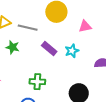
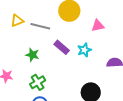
green star: (13, 47) -> (32, 55), moved
green cross: (37, 82) -> (38, 82), moved, turned -35

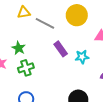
green star: (32, 55) -> (19, 48), moved
green cross: (38, 82) -> (26, 68), moved

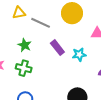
green star: (19, 48) -> (25, 45), moved
green cross: (26, 68) -> (24, 68), turned 35

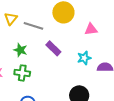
yellow triangle: (19, 13) -> (11, 19), turned -32
cyan star: (79, 55) -> (84, 58), moved

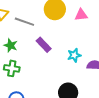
pink triangle: (91, 29) -> (81, 15), moved

